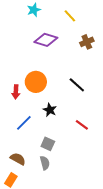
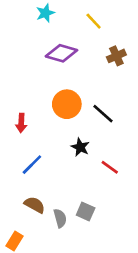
orange circle: (36, 82) -> (67, 104), moved
black star: (50, 110) -> (80, 147), moved
gray square: (48, 144) -> (86, 211), moved
brown semicircle: (18, 159) -> (35, 205), moved

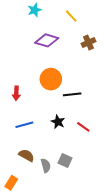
black line: (103, 114) -> (72, 94), moved, turned -48
black star: (80, 147) -> (58, 122), moved
blue line: (32, 165) -> (24, 125), turned 30

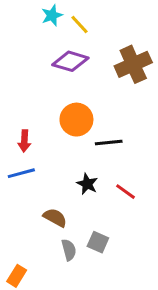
yellow line: (71, 16) -> (80, 25), moved
brown cross: (88, 43) -> (133, 64), size x1.6
blue line: (24, 125) -> (21, 173), moved
brown semicircle: (26, 155) -> (55, 218), moved

